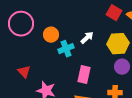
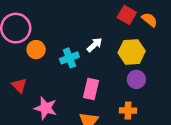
orange circle: (51, 35) -> (36, 50), moved

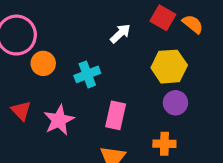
white arrow: (95, 45) -> (120, 33), moved
pink star: (46, 108) -> (59, 120), moved, turned 30

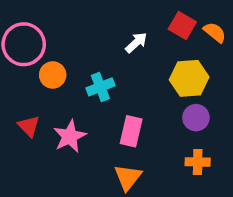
orange cross: (164, 144) -> (198, 162), moved

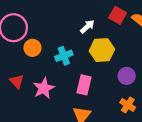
yellow hexagon: (189, 78) -> (102, 50), moved
orange cross: (198, 162) -> (128, 105), turned 32

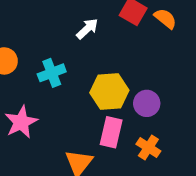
yellow hexagon: (102, 50) -> (109, 92), moved
pink rectangle: (84, 85) -> (111, 132), moved

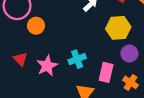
cyan cross: (52, 73) -> (77, 59), moved
yellow hexagon: (109, 92) -> (118, 28), moved

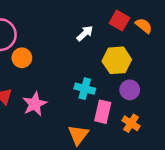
cyan cross: (77, 59) -> (85, 89), moved, turned 36

